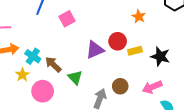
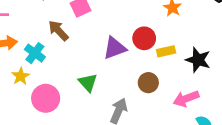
brown arrow: (53, 64) -> (58, 31), moved
brown circle: (120, 86) -> (148, 83), moved

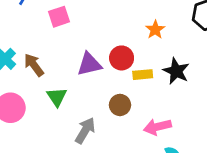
brown arrow: (58, 31) -> (34, 65), moved
black star: (198, 60) -> (176, 71), moved

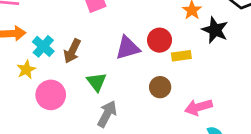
brown arrow: (34, 65) -> (72, 51), turned -115
black star: (176, 71) -> (215, 30), moved
gray arrow: (85, 130) -> (107, 114), moved

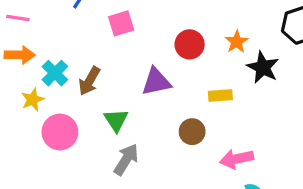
red circle: (160, 40) -> (190, 44), moved

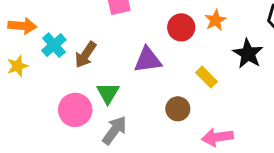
orange star: (237, 42) -> (215, 20), moved
yellow rectangle: (220, 96) -> (206, 77), turned 45
yellow star: (33, 100) -> (17, 66), moved
pink circle: (60, 132) -> (75, 110), moved

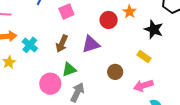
brown arrow: (85, 55) -> (62, 44), moved
yellow rectangle: (206, 77) -> (144, 57), moved
green triangle: (108, 93) -> (69, 69), turned 49

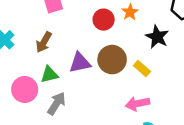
purple triangle: (91, 44) -> (80, 63), moved
brown circle: (115, 72) -> (112, 60), moved, size x1.5

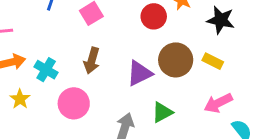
green triangle: (49, 75) -> (162, 112), moved
pink circle: (25, 89) -> (74, 103), moved

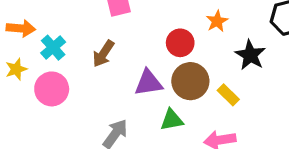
red circle: (154, 16) -> (180, 43), moved
pink circle: (74, 103) -> (52, 89), moved
green triangle: (162, 112) -> (172, 120), moved

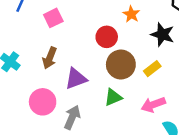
purple triangle: (149, 83) -> (76, 79), moved
pink circle: (52, 89) -> (43, 102), moved
yellow rectangle: (228, 95) -> (152, 69), turned -70

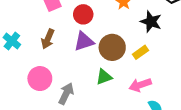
red circle: (107, 37) -> (83, 14), moved
purple triangle: (76, 79) -> (84, 41), moved

